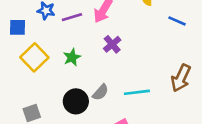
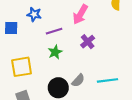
purple line: (72, 17) -> (54, 31), moved
yellow square: (34, 57) -> (22, 67), moved, turned 35

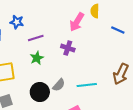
pink arrow: (80, 14) -> (77, 22), moved
purple cross: (88, 42) -> (68, 48), turned -32

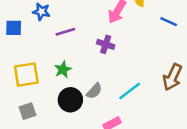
green star: (37, 58) -> (63, 70), moved
cyan line: (87, 85) -> (130, 91), turned -30

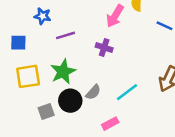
blue square: (14, 28) -> (18, 43), moved
green star: (63, 70) -> (63, 72), size x1.5
gray square: (28, 111) -> (46, 112), moved

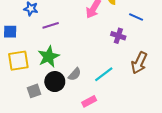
purple cross: (104, 47) -> (118, 36), moved

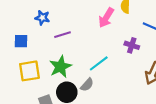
cyan line: (104, 74) -> (99, 63), moved

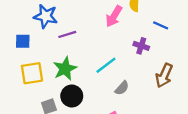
blue star: (42, 18) -> (46, 16), size x1.5
gray semicircle: (87, 85) -> (122, 88), moved

